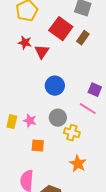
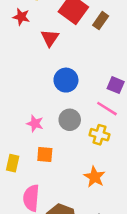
red star: (25, 43) -> (21, 17), moved
yellow rectangle: (12, 122) -> (13, 163), moved
yellow cross: (72, 133) -> (99, 135), moved

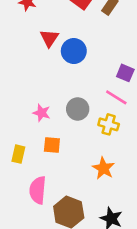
red triangle: (50, 38) -> (49, 38), moved
blue circle: (66, 80) -> (74, 51), moved

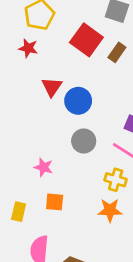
gray circle: (78, 109) -> (84, 141), moved
orange star: (103, 168) -> (110, 210), moved, turned -30

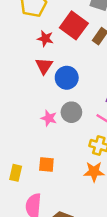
red star: (28, 48) -> (45, 39), moved
pink star: (44, 167) -> (49, 118), moved

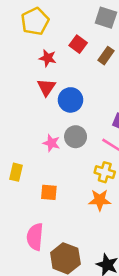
red square: (74, 25) -> (78, 44), size x0.6
yellow rectangle: (16, 173) -> (16, 172), moved

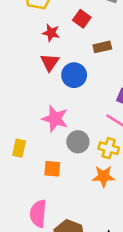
brown rectangle: (106, 56) -> (102, 47), moved, turned 42
gray circle: (76, 137) -> (78, 142), moved
pink star: (51, 143) -> (55, 119), size x1.5

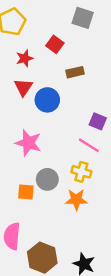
red star: (51, 33) -> (25, 58), turned -30
gray circle: (78, 142) -> (47, 179), moved

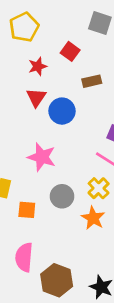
yellow cross: (81, 172) -> (99, 188), turned 30
orange square: (26, 192) -> (27, 210), moved
orange star: (76, 200) -> (93, 218), turned 30

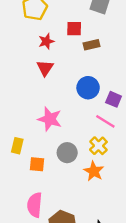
red square: (70, 51) -> (74, 29), turned -35
brown rectangle: (92, 81) -> (91, 45), moved
blue circle: (62, 111) -> (88, 88), moved

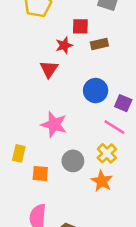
red star: (46, 41) -> (64, 45), moved

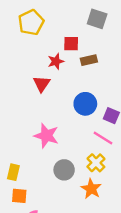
yellow rectangle: (19, 153) -> (13, 172), moved
orange square: (40, 174) -> (19, 196), moved

